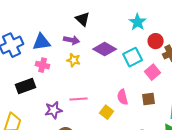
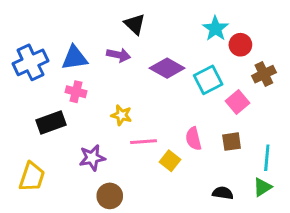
red circle: (156, 41) -> (240, 45), moved
yellow star: (74, 60) -> (121, 115), moved
pink line: (79, 99) -> (144, 142), moved

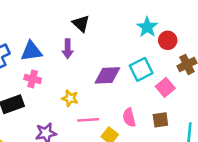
purple arrow: (119, 55) -> (68, 49), turned 78
purple diamond: (167, 68) -> (107, 75), moved, turned -32

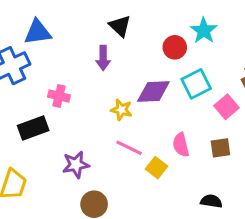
red circle: (168, 40) -> (175, 47), moved
blue triangle: (31, 51) -> (38, 32), moved
yellow star: (70, 98) -> (121, 110), moved
pink line: (88, 120) -> (129, 148), turned 30

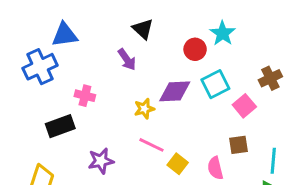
purple arrow: (103, 58) -> (127, 59), turned -35
yellow star: (121, 110) -> (144, 109), turned -30
pink semicircle: (181, 145) -> (215, 168), moved

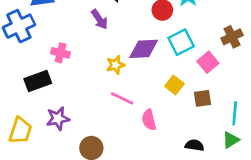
purple star: (101, 161) -> (58, 119), moved
yellow square: (178, 164) -> (174, 85), moved
pink semicircle: (215, 168) -> (149, 120), moved

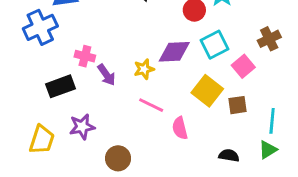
purple arrow: (99, 19) -> (107, 75), moved
yellow square: (174, 85) -> (207, 91), size x1.5

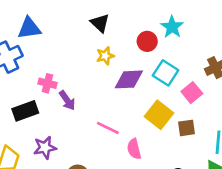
cyan square: (214, 45) -> (166, 73), turned -30
yellow star: (144, 69) -> (105, 56), moved

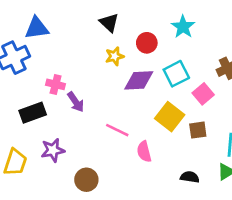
red circle: (147, 41) -> (147, 43), moved
cyan square: (166, 73) -> (176, 74), turned 30

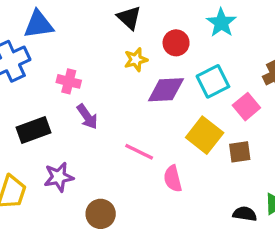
pink cross: (56, 84) -> (69, 81), moved
black semicircle: (190, 177) -> (245, 214), moved

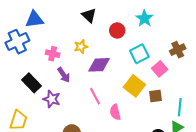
yellow star: (136, 60) -> (81, 47), moved
purple diamond: (166, 90) -> (99, 65), moved
black rectangle: (34, 130) -> (31, 83), turned 66
pink line: (139, 152) -> (95, 96), turned 36
purple star: (59, 177) -> (52, 99), moved, turned 30

